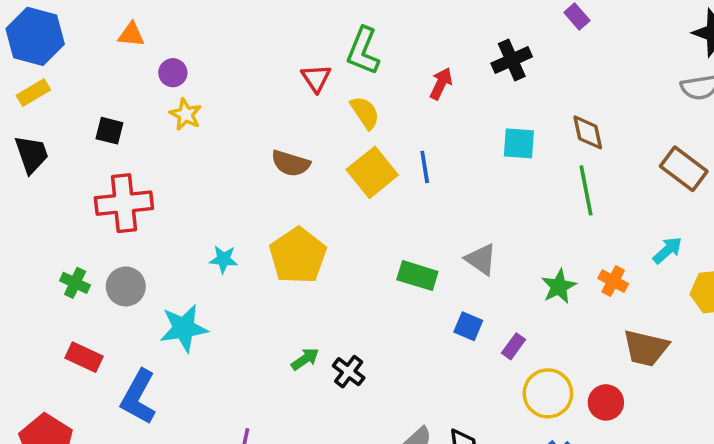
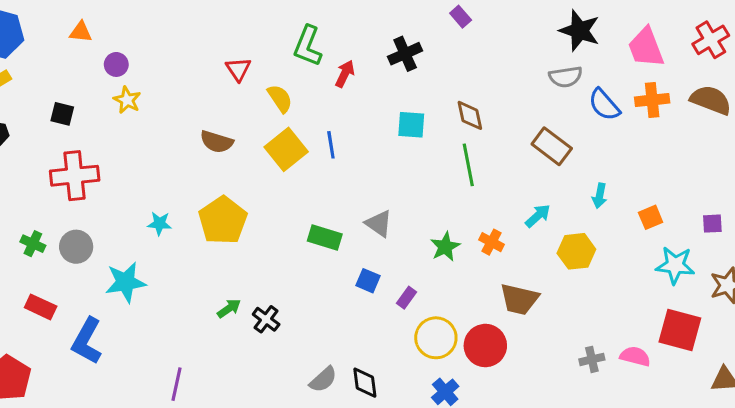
green L-shape: (363, 51) -> (308, 46), moved
red circle: (606, 402) -> (485, 346), size x1.4

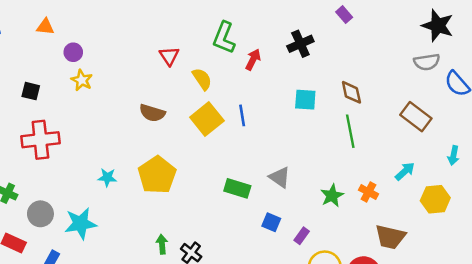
gray circle: (76, 247) -> (40, 214), moved
green arrow: (229, 308) -> (162, 244), turned -60

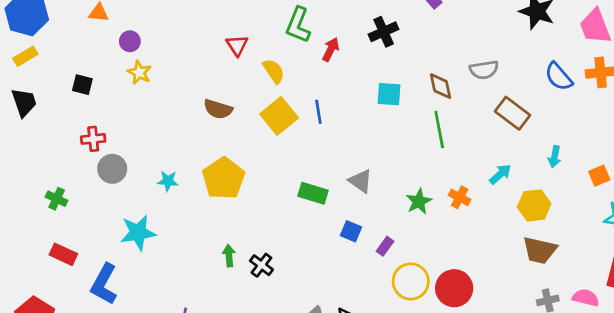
gray semicircle: (427, 62) -> (484, 70), moved
red cross: (40, 140) -> (93, 139), size x0.6
gray circle: (40, 214) -> (112, 169), moved
brown trapezoid: (390, 237) -> (540, 250), moved

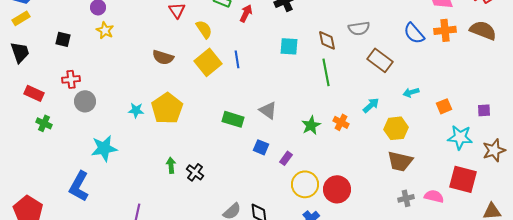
cyan arrow: (555, 157) -> (411, 92), turned 63
cyan star: (168, 181) -> (136, 110), moved
red rectangle: (63, 254) -> (34, 93), moved

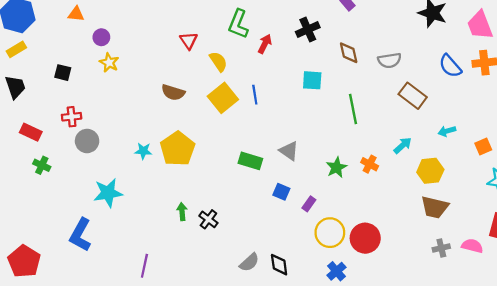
brown diamond: (327, 40) -> (349, 53), moved

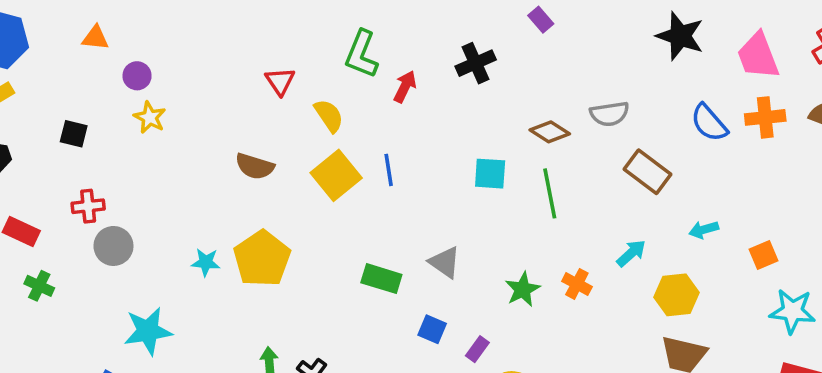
brown diamond: (349, 53) -> (550, 132), moved, turned -45
cyan square: (312, 80) -> (490, 174), moved

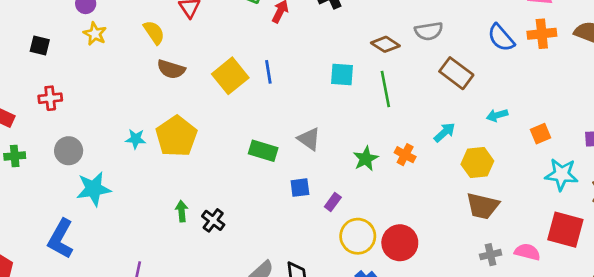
yellow semicircle: (329, 116) -> (154, 32), moved
gray circle: (113, 246) -> (69, 151), moved
green cross: (39, 286) -> (15, 156), turned -30
blue square: (432, 329) -> (300, 188), turned -30

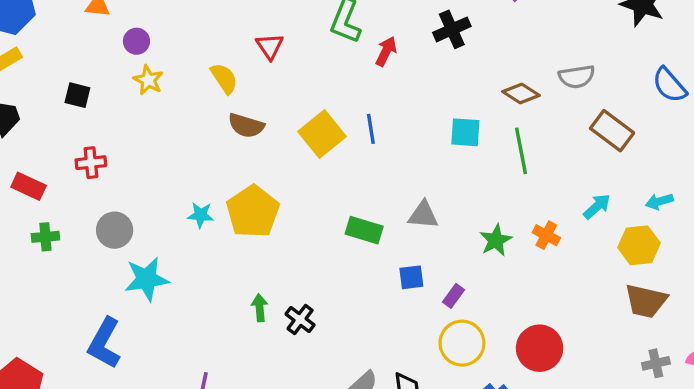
cyan arrow: (497, 115) -> (659, 201), moved
gray triangle: (309, 139) -> (423, 215), turned -30
yellow circle: (358, 236) -> (462, 343), moved

